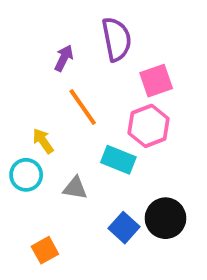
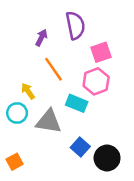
gray triangle: (75, 188) -> (49, 122), size x1.6
black circle: (165, 218) -> (107, 158), moved
orange square: (45, 250) -> (15, 162), moved

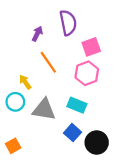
cyan rectangle: (77, 103) -> (77, 105), moved

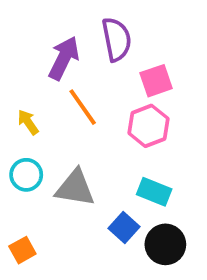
purple arrow: (37, 34) -> (64, 58), size x1.6
yellow arrow: (25, 82) -> (28, 122), moved
cyan rectangle: (77, 105) -> (154, 192), moved

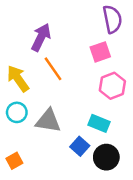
purple semicircle: (116, 39) -> (112, 19), moved
yellow arrow: (28, 122) -> (18, 79), size x1.6
pink hexagon: (148, 126) -> (112, 86), moved

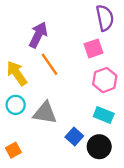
cyan rectangle: (99, 123) -> (104, 115), moved

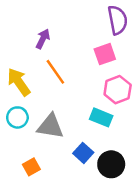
purple arrow: (38, 35) -> (43, 39), size x0.7
cyan rectangle: (104, 115) -> (101, 117), moved
orange square: (13, 150) -> (31, 167), moved

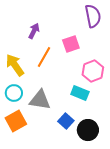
pink square: (105, 54) -> (71, 44), moved
orange line: (55, 72) -> (44, 57), turned 65
orange square: (31, 167) -> (16, 121), moved, size x1.5

